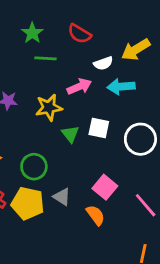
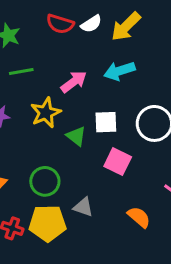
green line: (46, 58) -> (21, 72), moved
white semicircle: (103, 63) -> (91, 24), moved
pink square: (105, 187) -> (118, 162), moved
orange semicircle: (96, 215) -> (139, 217), moved

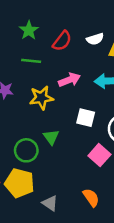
red semicircle: (60, 24) -> (62, 41), moved, turned -85
green triangle: (76, 136) -> (51, 137), moved
pink square: (118, 162) -> (99, 155), moved
gray triangle: (83, 207) -> (50, 203), moved

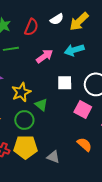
yellow star: (41, 98) -> (21, 92), moved

